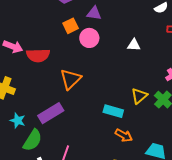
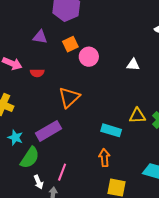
purple triangle: (94, 13) -> (40, 37), moved
red semicircle: (38, 55) -> (37, 73), size x0.6
yellow triangle: (139, 96) -> (137, 116), turned 36
orange arrow: (124, 135) -> (104, 158), moved, turned -126

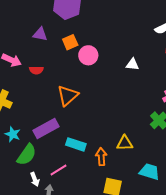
yellow triangle: (137, 116) -> (125, 143), moved
cyan rectangle: (111, 130) -> (76, 144), moved
pink line: (62, 172) -> (59, 170), turned 36

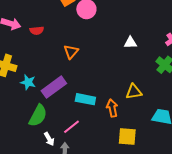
white triangle: (132, 64) -> (130, 43), moved
orange triangle: (68, 95) -> (71, 52), size x0.7
cyan star: (13, 134) -> (28, 82), moved

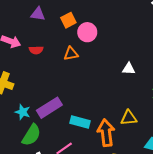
orange triangle: (71, 52) -> (71, 54), moved, turned 35
cyan star: (28, 82) -> (23, 112), moved
orange arrow: (112, 108) -> (106, 133), size x1.5

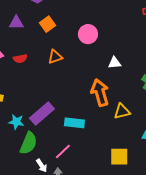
pink circle: (87, 32) -> (88, 34), moved
orange arrow: (106, 133) -> (100, 93), moved

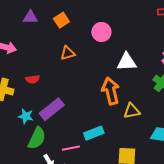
red semicircle: (20, 59) -> (33, 79), moved
white triangle: (114, 63) -> (127, 62), size x1.5
cyan rectangle: (74, 123) -> (94, 133), moved, turned -30
pink line: (63, 152) -> (71, 148), turned 30

